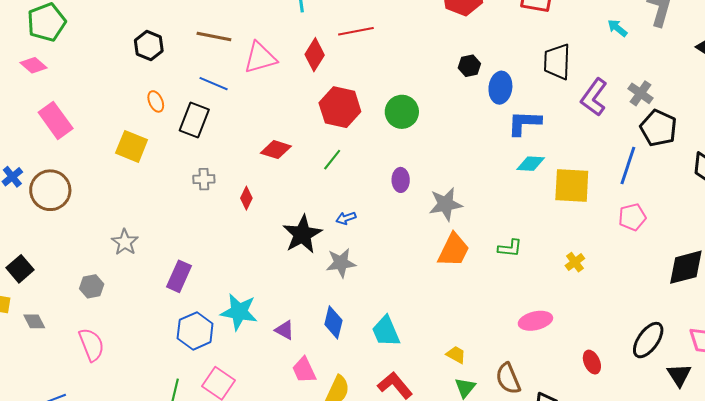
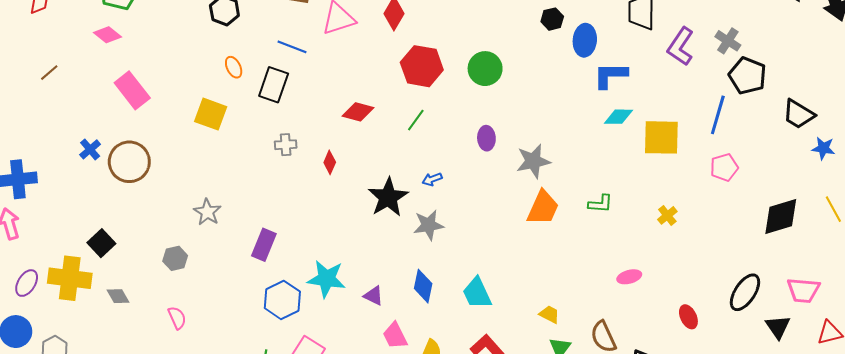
pink ellipse: (535, 321) -> (629, 277), size x0.7
pink semicircle: (91, 345) -> (177, 318), size x0.7

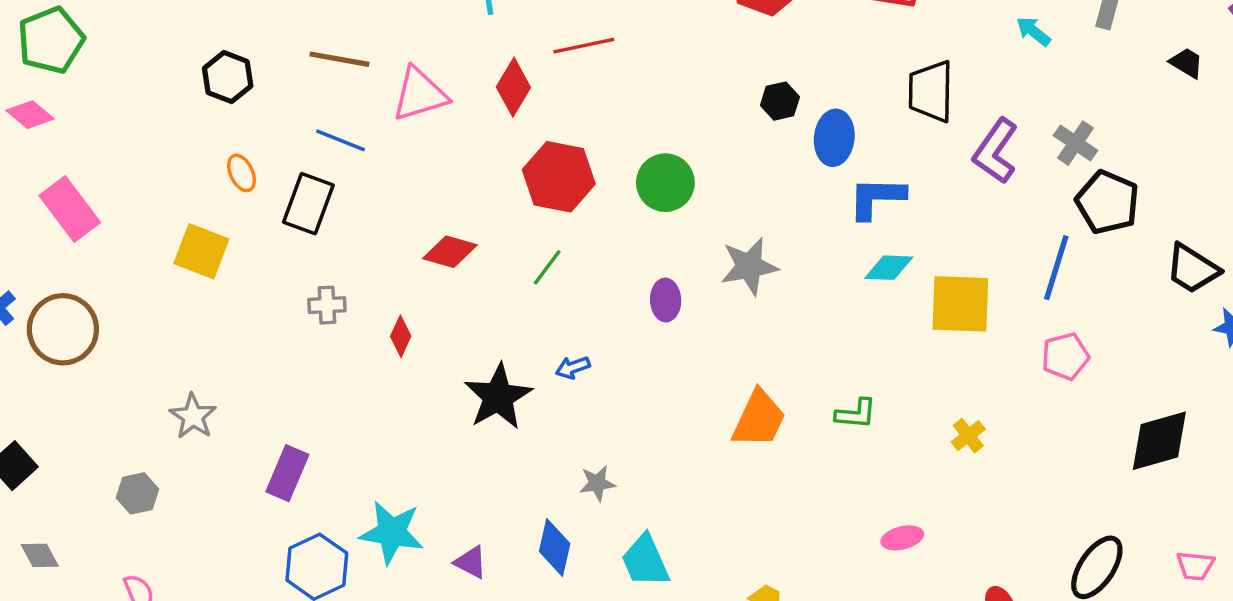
gray star: (533, 161) -> (749, 266), moved
gray star: (429, 225) -> (597, 483), moved, size x0.7
pink trapezoid: (803, 290) -> (1195, 566), size x0.7

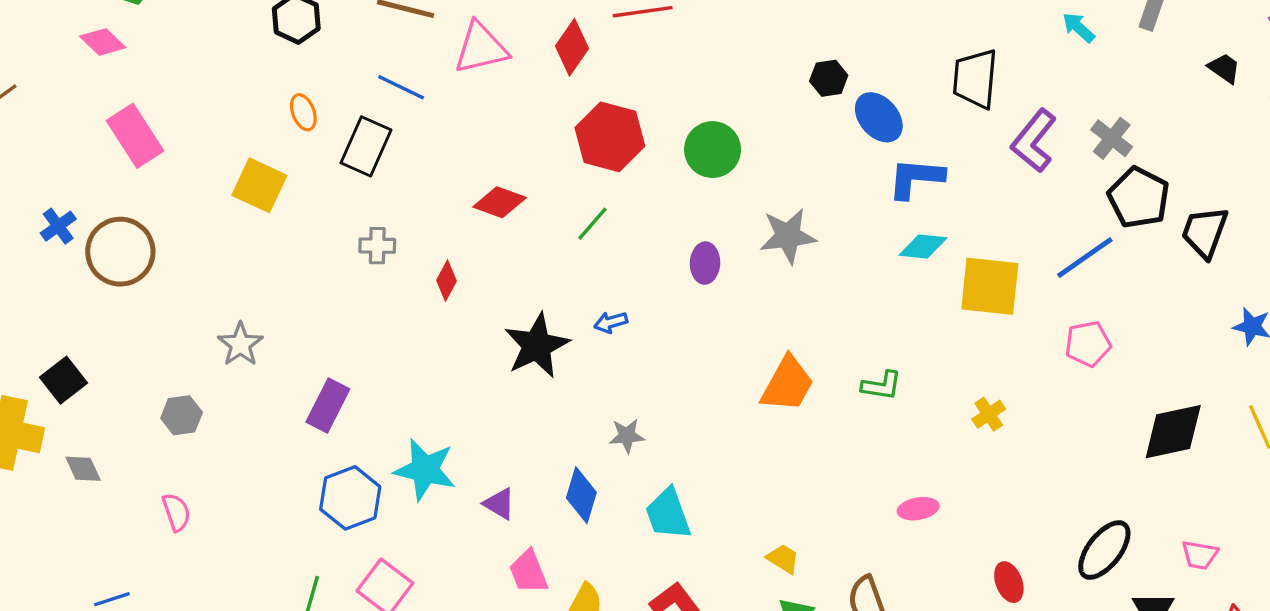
blue ellipse: (834, 138) -> (879, 117), turned -51
blue line: (1056, 268) -> (1085, 257), turned 34
black trapezoid: (1192, 269) -> (1205, 232), moved, turned 74

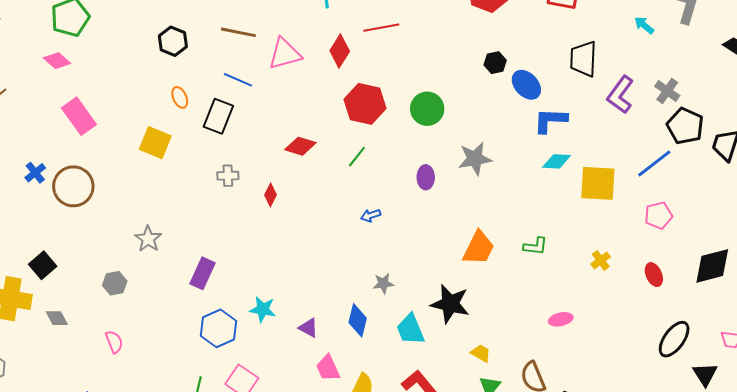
black star: (537, 346) -> (450, 304), moved, turned -30
cyan star: (425, 470) -> (263, 309), size x0.7
red ellipse: (1009, 582) -> (654, 275), moved

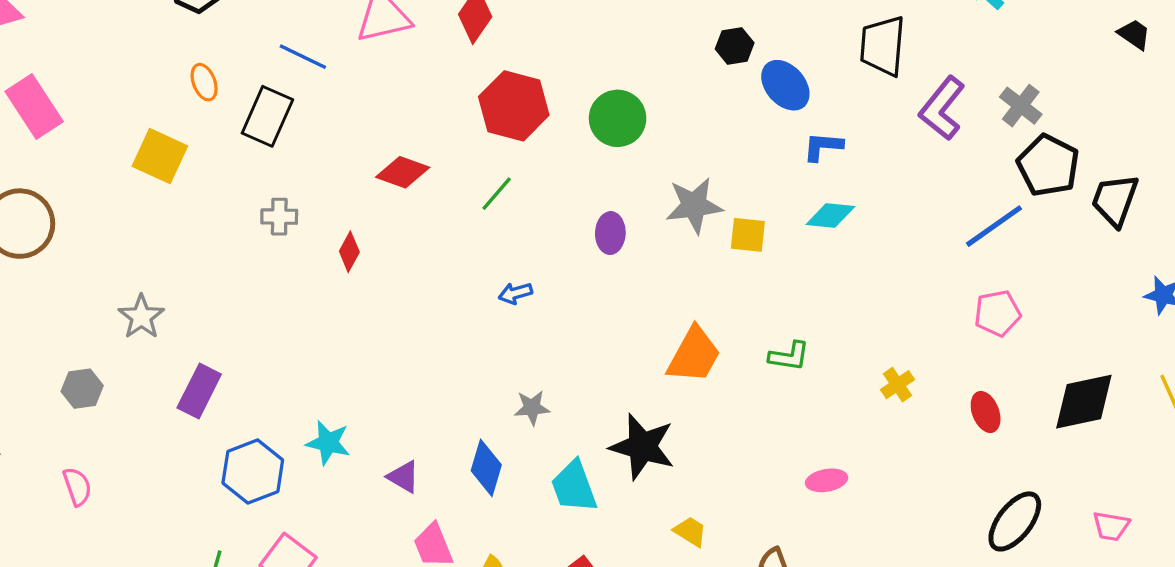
blue L-shape: (550, 120) -> (823, 146), size x0.7
yellow square: (598, 183) -> (748, 235), moved, size x0.6
purple rectangle: (202, 273) -> (199, 391), moved

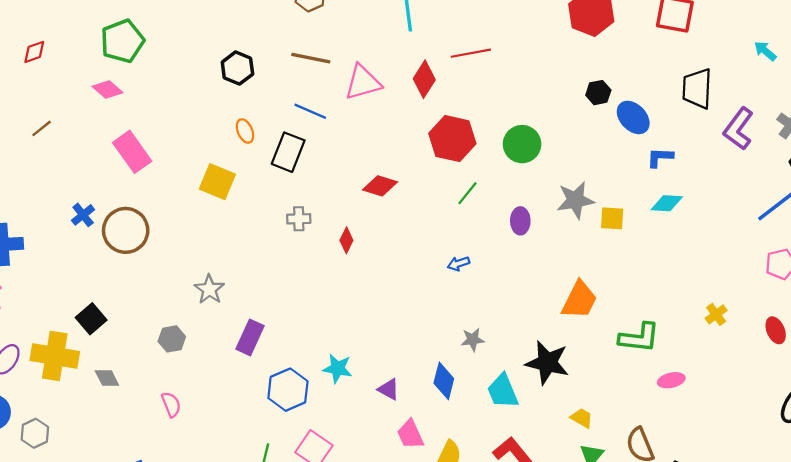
green line: (497, 194) -> (468, 193), moved
green L-shape: (789, 356) -> (639, 338), moved, size x1.5

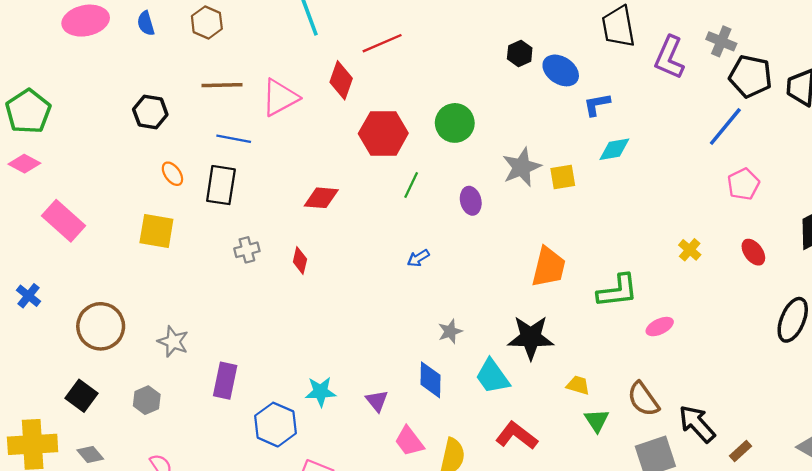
brown circle: (126, 230) -> (101, 326), moved
black square: (91, 319) -> (81, 396), moved
purple triangle: (389, 389) -> (377, 401), turned 35

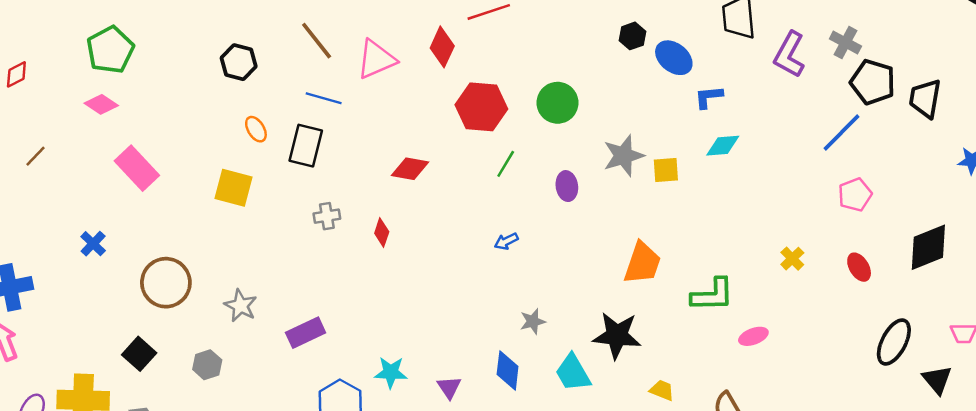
brown line: (222, 85) -> (317, 41), turned 48
purple rectangle: (225, 381) -> (306, 333), moved, turned 48

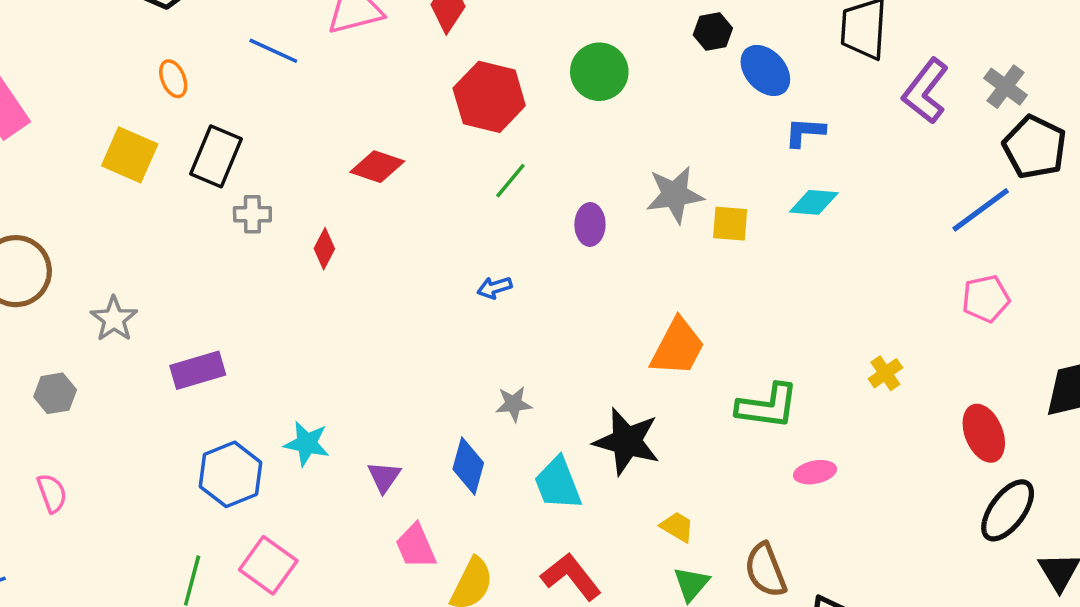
green circle: (558, 103) -> (599, 72), moved
black rectangle: (306, 146) -> (216, 156), moved
red ellipse: (859, 267) -> (984, 433), moved, size x1.4

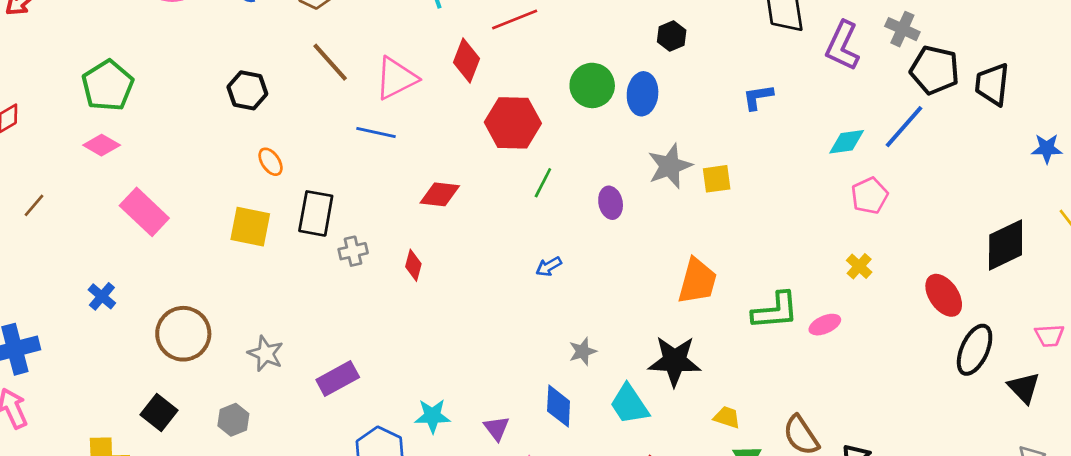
blue line: (273, 51) -> (376, 132), moved
blue ellipse: (765, 70) -> (643, 94), moved, turned 60
cyan diamond: (814, 202) -> (847, 142), moved
pink pentagon: (986, 299) -> (869, 196), moved
pink ellipse: (815, 472) -> (825, 325), moved

